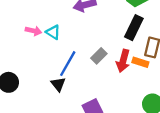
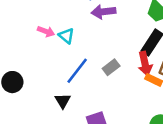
red arrow: (123, 61) -> (145, 64), moved, turned -35
black triangle: (58, 84) -> (63, 101), moved

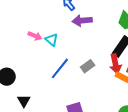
black triangle: (63, 101) -> (24, 101), moved

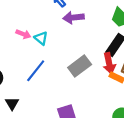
gray rectangle: (88, 66) -> (80, 66), size x1.5
blue line: (60, 68) -> (36, 71), moved

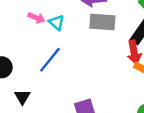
gray rectangle: (80, 66) -> (102, 22), moved, turned 40

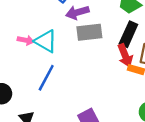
cyan triangle: (57, 23) -> (46, 41), size x1.5

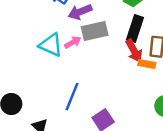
pink arrow: (26, 40) -> (73, 42), moved, turned -35
blue line: (46, 78) -> (72, 97), moved

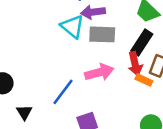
pink arrow: (73, 42) -> (99, 72), moved, size x1.6
cyan triangle: (51, 45) -> (72, 26), moved

